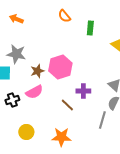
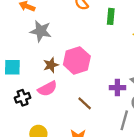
gray star: (16, 54) -> (41, 31), moved
purple cross: (83, 91) -> (117, 88), moved

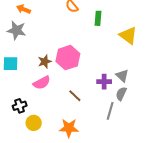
gray star: (41, 31) -> (17, 30), moved
black cross: (23, 98) -> (20, 106), moved

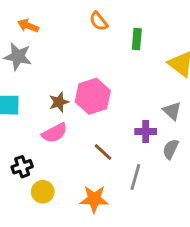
gray triangle: (122, 76) -> (172, 111), moved
gray line: (110, 111) -> (135, 177), moved

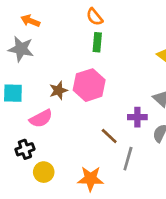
green rectangle: (137, 39) -> (97, 42), moved
pink semicircle: (55, 133) -> (41, 119), moved
brown line: (103, 152) -> (109, 136), moved

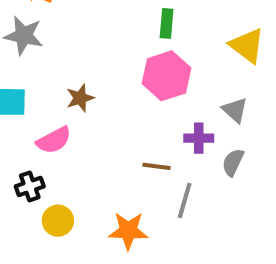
green rectangle: (97, 42) -> (167, 23), moved
pink hexagon: (89, 85) -> (167, 76), moved
brown line: (109, 136) -> (156, 166), turned -36

